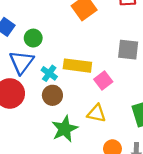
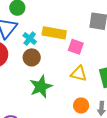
pink square: (103, 81) -> (76, 47), turned -35
yellow triangle: (96, 113) -> (79, 74), moved

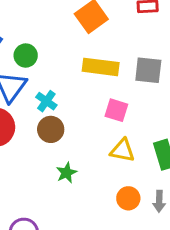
yellow rectangle: (54, 33) -> (101, 67), moved
green star: (41, 87) -> (66, 173), size x0.6

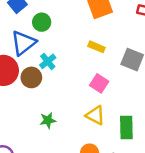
yellow rectangle: (101, 67) -> (96, 47), size x0.6
brown circle: (51, 129) -> (31, 77), moved

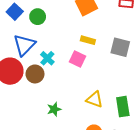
green circle: (42, 22) -> (38, 17), moved
pink square: (99, 83) -> (78, 59), moved

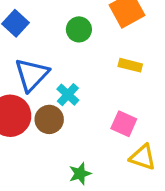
green circle: (38, 17) -> (79, 29), moved
pink square: (78, 59) -> (124, 124), moved

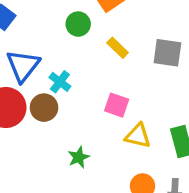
green circle: (79, 29) -> (78, 24), moved
yellow rectangle: (130, 65) -> (118, 48), turned 35

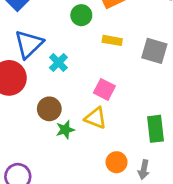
yellow rectangle: (118, 48) -> (112, 40), turned -42
brown circle: (44, 108) -> (49, 109), moved
yellow triangle: (138, 136) -> (96, 118), moved

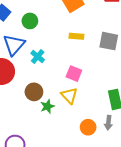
green circle: (81, 15) -> (30, 21), moved
yellow triangle: (96, 118) -> (69, 96), turned 30
gray arrow: (144, 170) -> (108, 123), moved

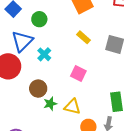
yellow rectangle: (76, 36) -> (83, 37), turned 32
yellow triangle: (69, 96) -> (72, 107), moved, turned -36

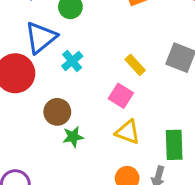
yellow rectangle: (83, 37) -> (135, 65), moved
yellow triangle: (72, 107) -> (128, 132), moved

